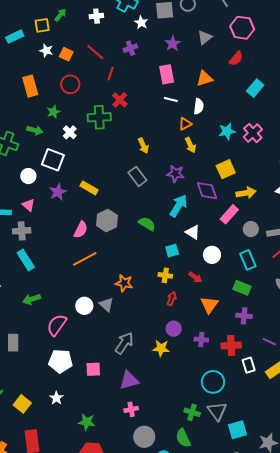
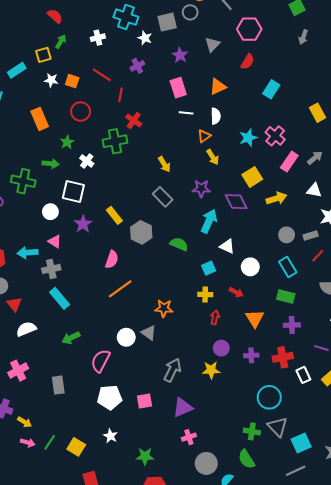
yellow rectangle: (89, 188) -> (114, 215), turned 30
pink rectangle: (229, 214) -> (289, 162), moved
gray hexagon: (107, 221) -> (141, 232), moved

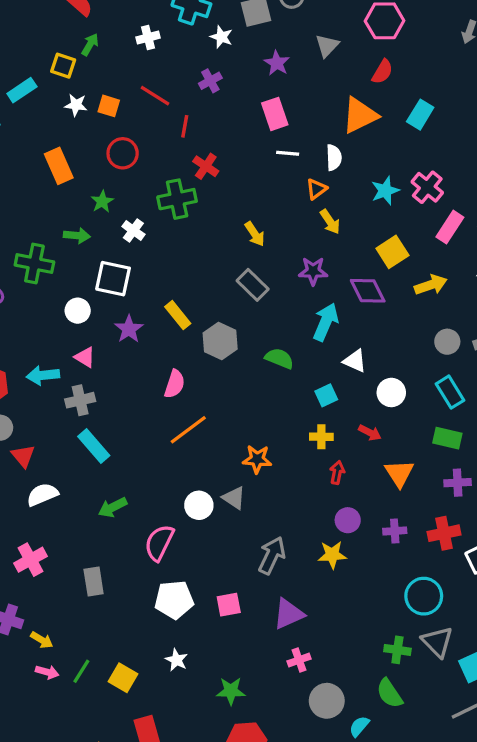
yellow square: (43, 55) -> (63, 66), turned 35
orange triangle: (218, 87) -> (360, 115), moved, size x1.4

